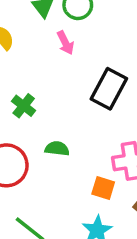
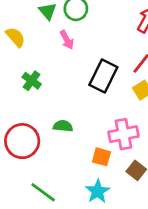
green cross: (24, 106) -> (32, 81), moved

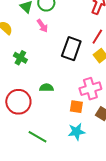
cyan star: (98, 191) -> (76, 132), turned 30

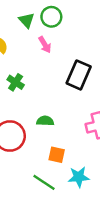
orange square: (76, 107) -> (57, 155), moved
green line: (38, 137) -> (44, 182), moved

